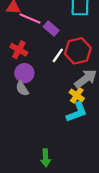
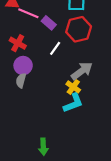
red hexagon: (78, 51) -> (79, 29), moved
gray semicircle: (22, 89) -> (21, 81), turned 48

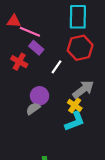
purple rectangle: (49, 23) -> (36, 48), moved
purple circle: (23, 66) -> (39, 96), moved
gray semicircle: (21, 81) -> (33, 109), moved, turned 40

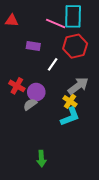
pink line: (30, 32) -> (56, 24), moved
purple rectangle: (36, 48) -> (33, 46), turned -32
red cross: (19, 62) -> (17, 86), moved

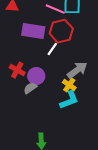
purple rectangle: (33, 46) -> (33, 31), size x1.6
red hexagon: (75, 46) -> (61, 31), moved

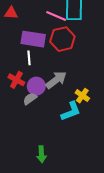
white line: (52, 49) -> (29, 58), moved, turned -40
gray arrow: (77, 70) -> (56, 80), moved
yellow cross: (69, 85) -> (82, 96), moved

